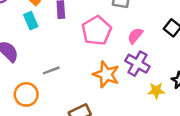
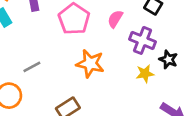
purple cross: (137, 64) -> (142, 40), moved

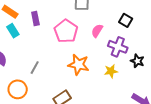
gray line: (32, 67) -> (35, 68), turned -32
yellow star: (145, 74) -> (111, 71), moved

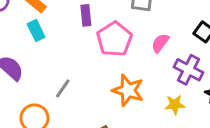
purple rectangle: (35, 19) -> (86, 15), moved

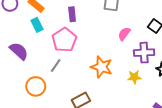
pink pentagon: (114, 39) -> (64, 40), moved
purple cross: (189, 70) -> (144, 53), turned -30

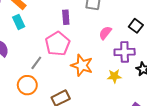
purple rectangle: (72, 14) -> (66, 17), moved
pink pentagon: (64, 40) -> (58, 44), moved
orange circle: (36, 86) -> (27, 85), moved

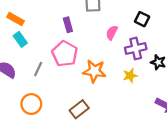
gray line: (36, 63) -> (38, 69), moved
orange circle: (27, 85) -> (31, 104), moved

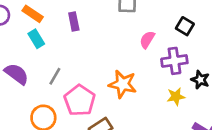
purple rectangle: (68, 25) -> (74, 21), moved
pink pentagon: (65, 54) -> (80, 100), moved
yellow star: (130, 76) -> (176, 97), moved

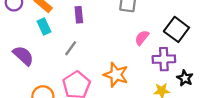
black square: (185, 26) -> (176, 29), size x1.5
gray line: (55, 76) -> (71, 48), moved

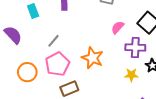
gray line: (71, 48) -> (54, 41), moved

